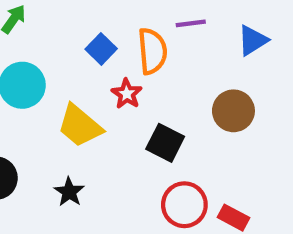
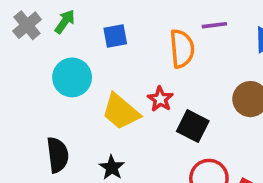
blue square: (101, 49) -> (115, 36), moved, turned 35
red star: (127, 94) -> (160, 99), moved

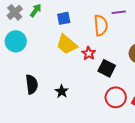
cyan circle: (72, 77) -> (16, 41), moved
yellow trapezoid: (121, 112) -> (67, 44), moved

